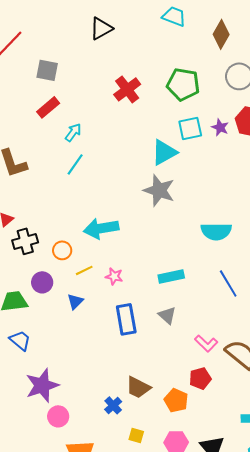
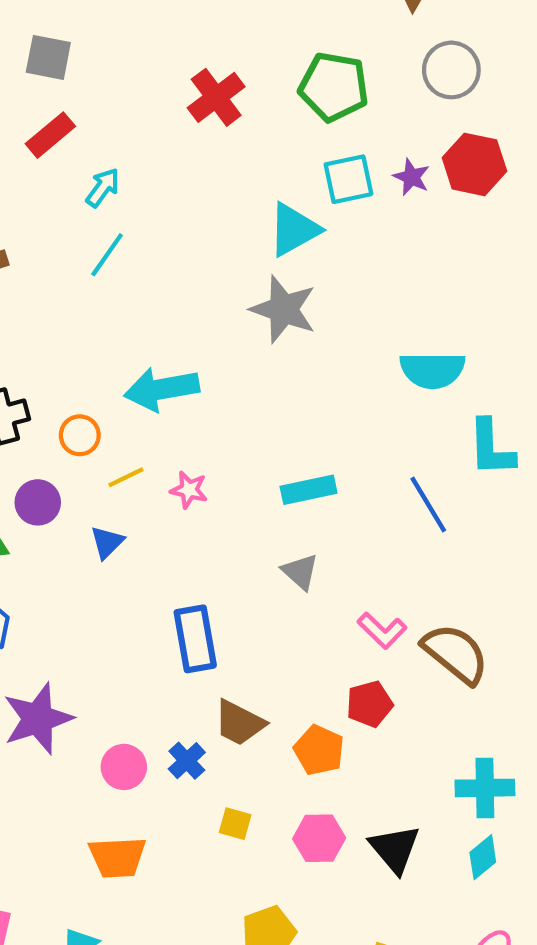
cyan semicircle: (216, 231) -> (432, 370), moved
blue rectangle: (126, 319) -> (195, 639), moved
pink circle: (58, 416) -> (124, 767), moved

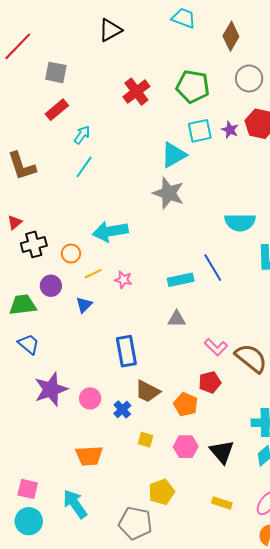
blue line: (428, 505) -> (213, 268), moved
gray triangle: (300, 572) -> (177, 319), turned -42
pink circle: (124, 767) -> (90, 398), moved

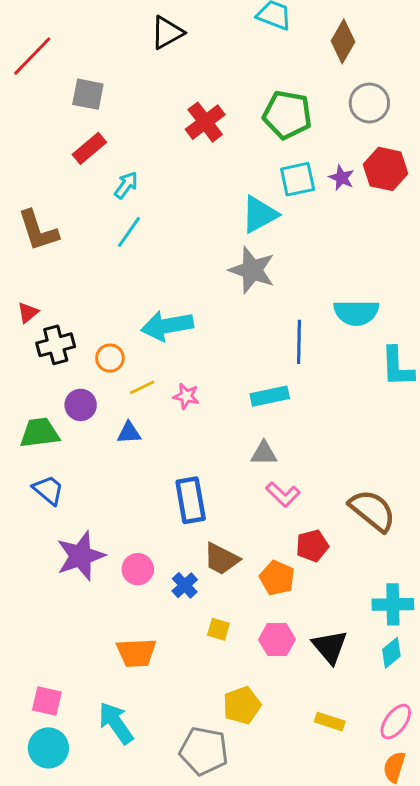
blue line: (213, 268) -> (299, 342), moved, turned 32
blue triangle: (84, 305) -> (129, 433), turned 42
pink L-shape: (216, 347) -> (283, 494), moved

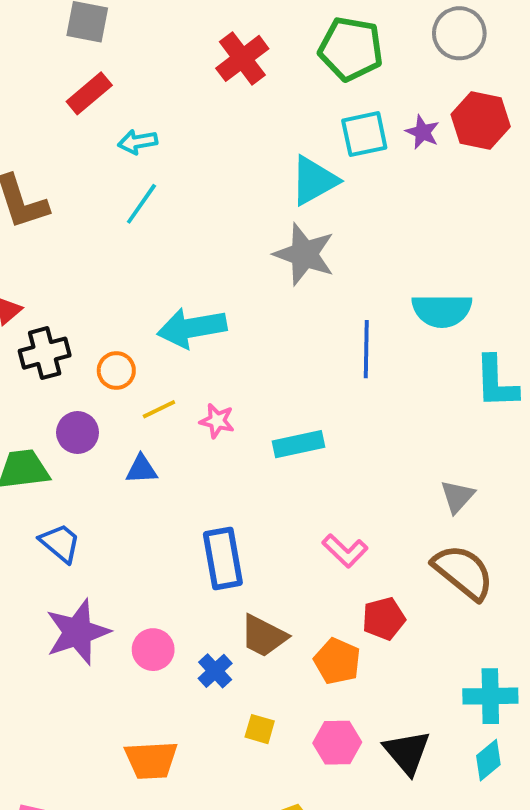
cyan arrow: (126, 185) -> (138, 142), turned -136
cyan rectangle: (270, 396) -> (298, 444), moved
gray triangle: (264, 453) -> (457, 496), moved, turned -48
blue trapezoid: (48, 490) -> (60, 543), moved

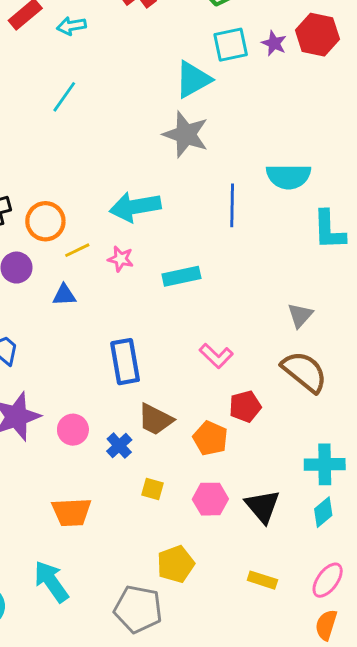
cyan arrow: (138, 142) -> (71, 26), moved
cyan arrow: (192, 328) -> (135, 207), moved
orange circle: (116, 371) -> (45, 221), size x1.4

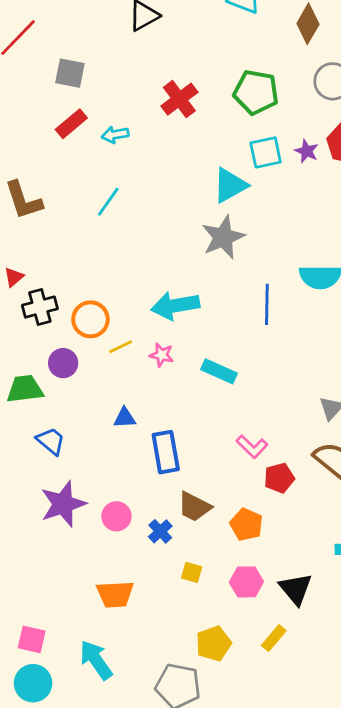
gray star: (186, 134) -> (223, 237), turned 30
cyan rectangle: (181, 276) -> (219, 371), turned 36
blue triangle: (64, 295) -> (125, 418), moved
red pentagon: (245, 406) -> (279, 478), moved
yellow rectangle: (262, 580) -> (274, 638), moved, turned -68

